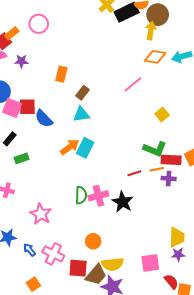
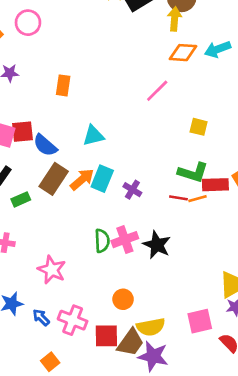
brown rectangle: (82, 93) -> (54, 179), moved, size x1.6
yellow square: (162, 115) -> (199, 127), turned -32
red line: (134, 173) -> (178, 198), moved, turned 32
purple cross: (169, 178) -> (132, 190), moved, turned 32

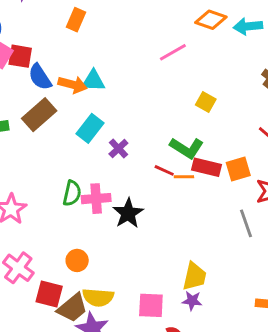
orange arrow: (82, 179) -> (73, 85), moved, turned 40

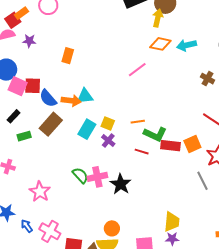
yellow square: (206, 102) -> (108, 124), moved
orange line: (184, 177) -> (138, 122), moved
green semicircle: (72, 193) -> (80, 175), turned -48
orange circle: (77, 260) -> (112, 228), moved

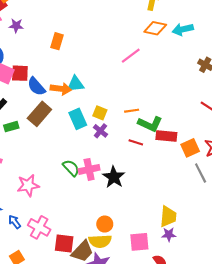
cyan rectangle: (87, 129) -> (78, 119), turned -54
orange square: (192, 144) -> (190, 148), moved
pink star: (40, 192) -> (28, 185), turned 30

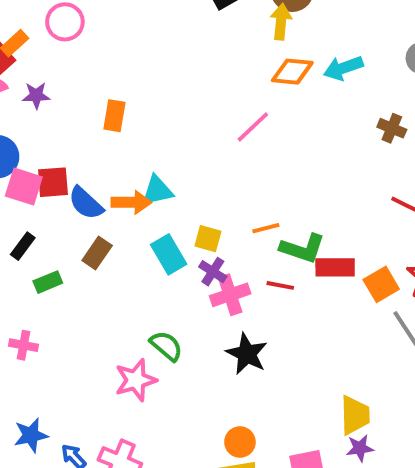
brown rectangle: (39, 114) -> (97, 253), size x0.7
pink cross: (89, 169) -> (230, 295), moved
pink star: (28, 185) -> (136, 380), moved

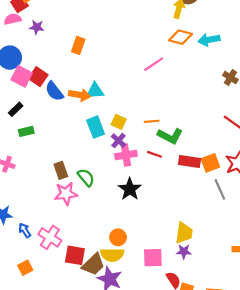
red square: (53, 182) -> (38, 77), turned 30
brown rectangle: (97, 253) -> (61, 170), moved, turned -63
red rectangle: (335, 267) -> (190, 161), moved

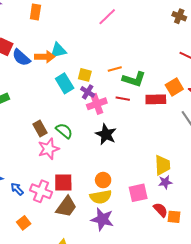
orange square: (210, 163) -> (174, 87), moved
red square: (75, 255) -> (63, 182), moved
brown trapezoid: (93, 264) -> (66, 207), moved

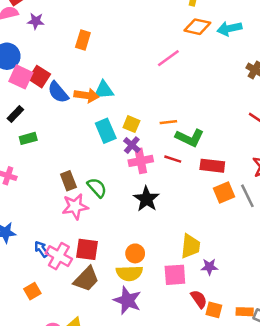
orange square: (174, 87) -> (224, 193), moved
yellow trapezoid: (162, 165) -> (190, 246), moved
blue arrow: (17, 189) -> (41, 249), moved

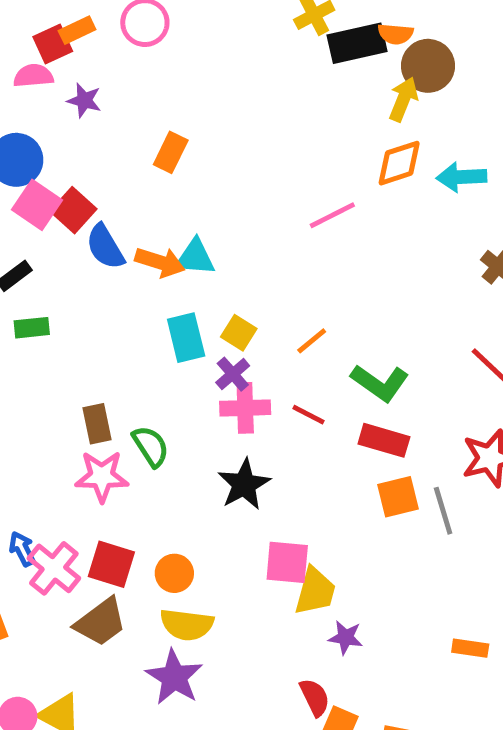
orange diamond: (197, 27) -> (399, 163), turned -40
orange line: (168, 122) -> (312, 341), turned -42
green L-shape: (190, 138) -> (380, 383), moved
orange circle: (135, 253) -> (174, 573), moved
pink square: (175, 275) -> (287, 562), moved

